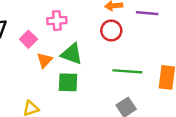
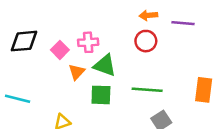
pink cross: (57, 21) -> (88, 42), moved
green line: (127, 71) -> (147, 90), moved

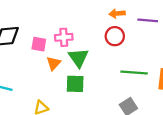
pink square: (60, 50) -> (39, 44), turned -35
green triangle: (105, 65) -> (78, 58), turned 35
green line: (147, 90) -> (134, 72), moved

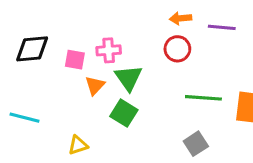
green square: (75, 84) -> (124, 113), turned 30

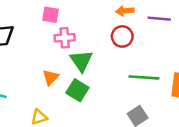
pink square: (75, 60) -> (51, 15), moved
orange triangle: (95, 86) -> (51, 77), moved

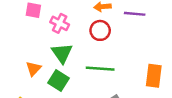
pink cross: (65, 38) -> (60, 23), moved, turned 30
green line: (144, 77) -> (100, 69), moved

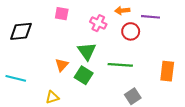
pink cross: (60, 23) -> (98, 23), moved
red circle: (100, 30) -> (131, 31), moved

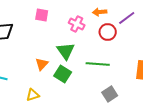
purple line: (151, 17) -> (127, 18), turned -42

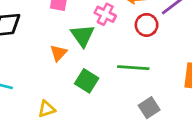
green triangle: (66, 51) -> (83, 36), moved
orange triangle: (42, 64) -> (59, 53), moved

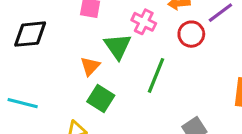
green line: (133, 68) -> (156, 75), moved, turned -72
green square: (87, 81) -> (101, 98), moved

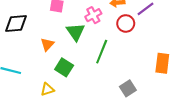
pink cross: (144, 22) -> (93, 15), turned 35
orange triangle: (90, 66) -> (47, 44), moved

